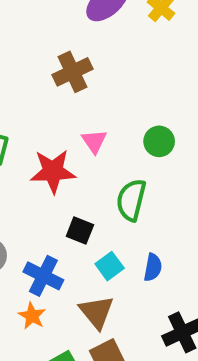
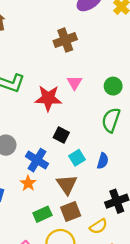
green semicircle: (131, 200) -> (111, 120), moved

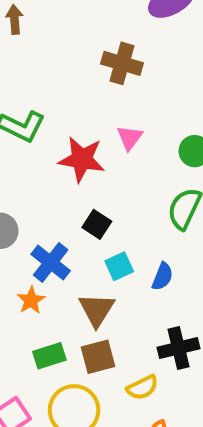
brown cross: (65, 40) -> (122, 63), turned 30

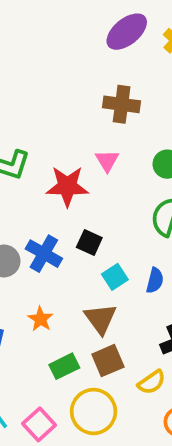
brown cross: (122, 63) -> (122, 104), moved
blue cross: (51, 262) -> (44, 254), moved

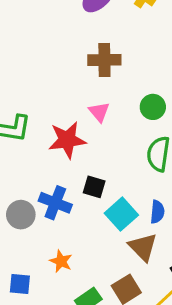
cyan square: (115, 277) -> (121, 214), size x1.4
brown triangle: (100, 319) -> (143, 247), moved

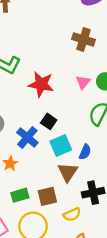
pink triangle: (99, 112) -> (83, 82), moved
blue cross: (55, 203) -> (27, 137), moved

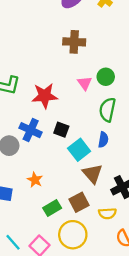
blue cross: (27, 137) -> (31, 130), moved
blue semicircle: (85, 152) -> (103, 140), moved
yellow semicircle: (72, 215) -> (107, 213), turned 36

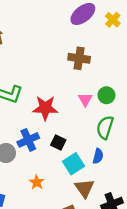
blue cross: (31, 130) -> (28, 140), turned 35
orange star: (35, 180) -> (37, 182), moved

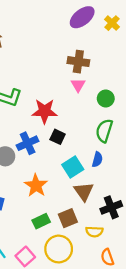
pink triangle: (85, 99) -> (78, 85), moved
black square: (58, 142) -> (58, 137), moved
orange star: (37, 182) -> (36, 185), size x1.5

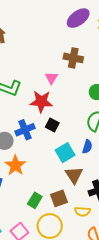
pink triangle: (78, 85) -> (51, 78), moved
orange star: (36, 185) -> (15, 165), moved
green rectangle: (41, 221) -> (35, 200), turned -35

